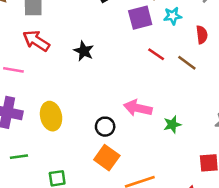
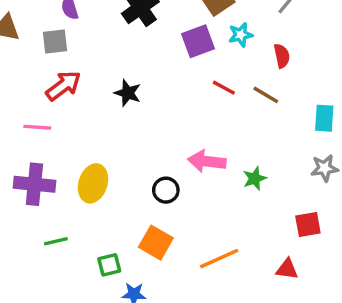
red arrow: (36, 41) -> (63, 86), turned 116
yellow ellipse: (51, 116) -> (93, 183), turned 36
orange square: (107, 158) -> (156, 243), moved

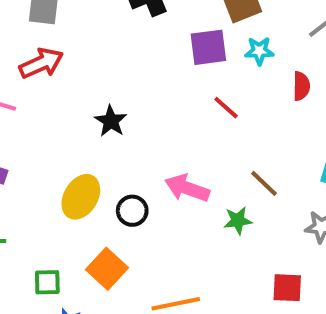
black star: (128, 93) -> (111, 121), moved
brown line: (266, 95) -> (264, 183), moved
yellow ellipse: (93, 183) -> (81, 197), moved

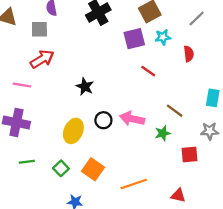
black circle: (132, 211) -> (103, 120), moved
green square: (47, 282) -> (61, 168), moved, turned -35
red square: (287, 288) -> (190, 155), moved

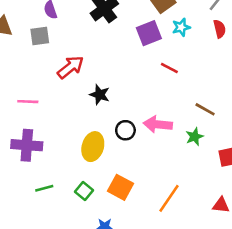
red semicircle: (189, 54) -> (220, 29), moved
red arrow: (42, 59) -> (71, 67), moved
orange line: (134, 184) -> (169, 198), turned -30

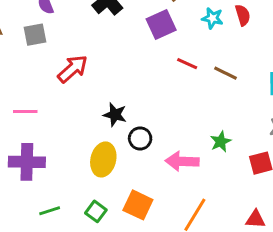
cyan star: (181, 27) -> (212, 18), moved, turned 30
black star: (100, 95) -> (115, 115), moved
brown line: (205, 109) -> (225, 73), moved
pink arrow: (158, 124) -> (182, 161), moved

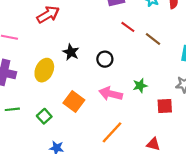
black circle: (140, 138) -> (105, 59), moved
yellow ellipse: (103, 159) -> (44, 70), moved
orange square: (138, 205) -> (74, 102), moved

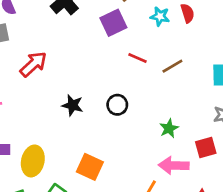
brown line: (153, 39) -> (172, 66), turned -56
yellow ellipse: (44, 70) -> (33, 161), moved
pink arrow: (111, 94) -> (174, 165), moved

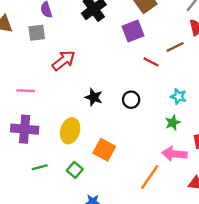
cyan star: (160, 16) -> (178, 97), moved
brown line: (172, 66) -> (175, 47), moved
yellow ellipse: (33, 161) -> (70, 131), moved

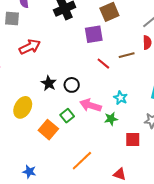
black circle: (131, 100) -> (72, 85), moved
pink arrow: (174, 154) -> (90, 105), moved
green square: (75, 170) -> (67, 116), moved

